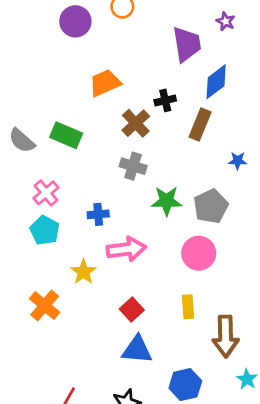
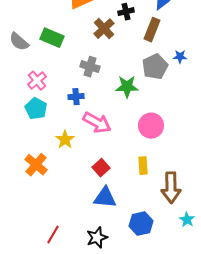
gray cross: (133, 166) -> (90, 67), moved
gray pentagon: (211, 206) -> (155, 67), moved
pink arrow: (126, 249) -> (97, 123), turned 36

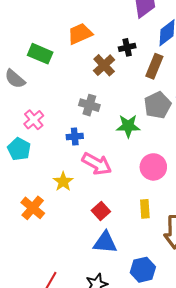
green rectangle: (52, 38) -> (40, 54), moved
cyan pentagon: (36, 109) -> (19, 149), moved

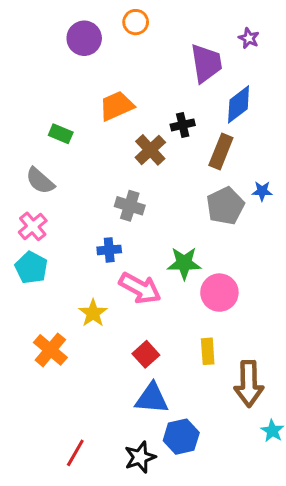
green rectangle: (40, 54) -> (61, 134), size x0.7
gray semicircle: (15, 79) -> (40, 181), moved
pink cross: (34, 120) -> (33, 226), moved
green star: (128, 126) -> (184, 263), moved
blue hexagon: (143, 270) -> (181, 437), moved

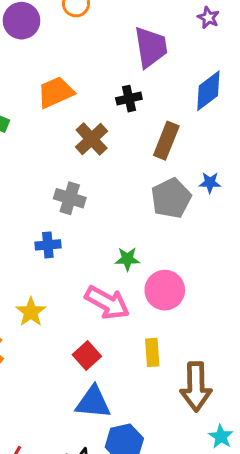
purple star: (249, 38) -> (208, 18), moved
blue diamond: (239, 104) -> (208, 91), moved
black cross: (183, 125) -> (129, 99), moved
green star: (184, 263) -> (127, 259), size x0.7
pink arrow: (140, 288) -> (107, 303), moved

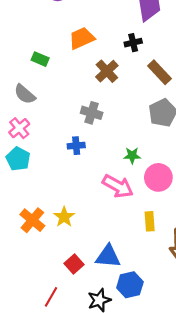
brown rectangle: (166, 141) -> (159, 72), turned -65
yellow star: (31, 312) -> (64, 217), moved
red square: (87, 356) -> (74, 264), moved

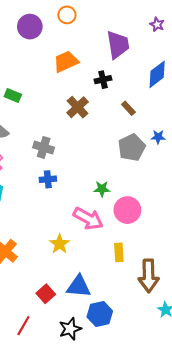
orange trapezoid: (82, 38) -> (66, 62), moved
brown rectangle: (159, 72) -> (128, 108), size x0.6
gray cross: (92, 113) -> (44, 147), moved
yellow star: (64, 217) -> (60, 244), moved

